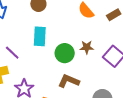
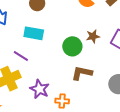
cyan rectangle: (40, 36) -> (34, 33), moved, turned -72

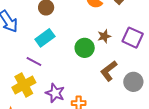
cyan rectangle: (34, 33) -> (45, 38), turned -42
brown L-shape: (82, 73) -> (109, 71), moved, turned -45

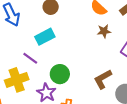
brown star: (104, 36) -> (104, 31), moved
green circle: (85, 48) -> (60, 74), moved

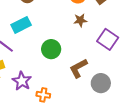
green circle: (60, 74) -> (51, 49), moved

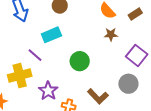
brown L-shape: (78, 68) -> (98, 96), moved, turned -110
gray circle: (101, 83) -> (128, 84), moved

